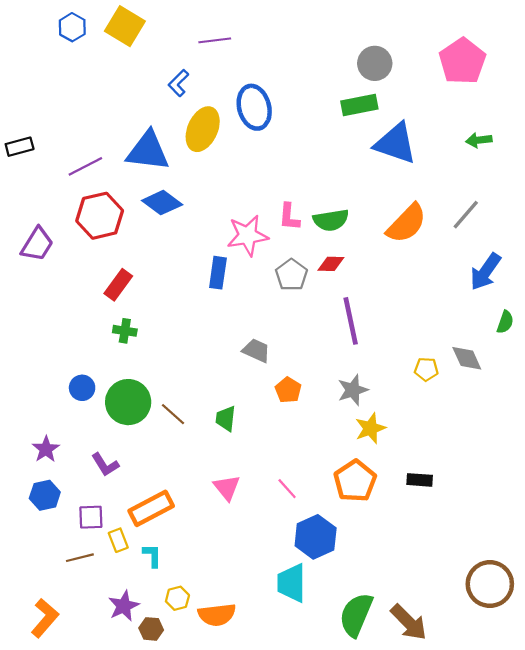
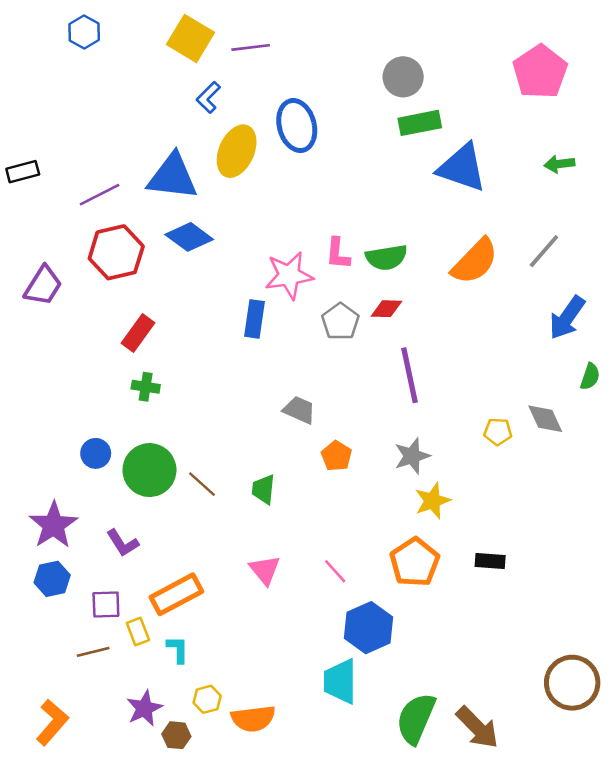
yellow square: (125, 26) -> (190, 38), moved
gray circle: (375, 63) -> (403, 77), moved
purple star: (46, 449) -> (53, 525), size x1.5

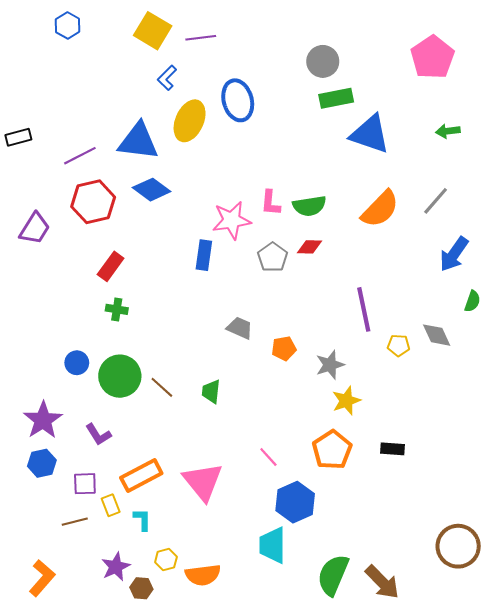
purple line: (409, 375) -> (364, 309), moved
orange pentagon: (336, 456) -> (284, 348), moved, turned 30
pink triangle: (265, 570) -> (203, 482), moved, size x1.6

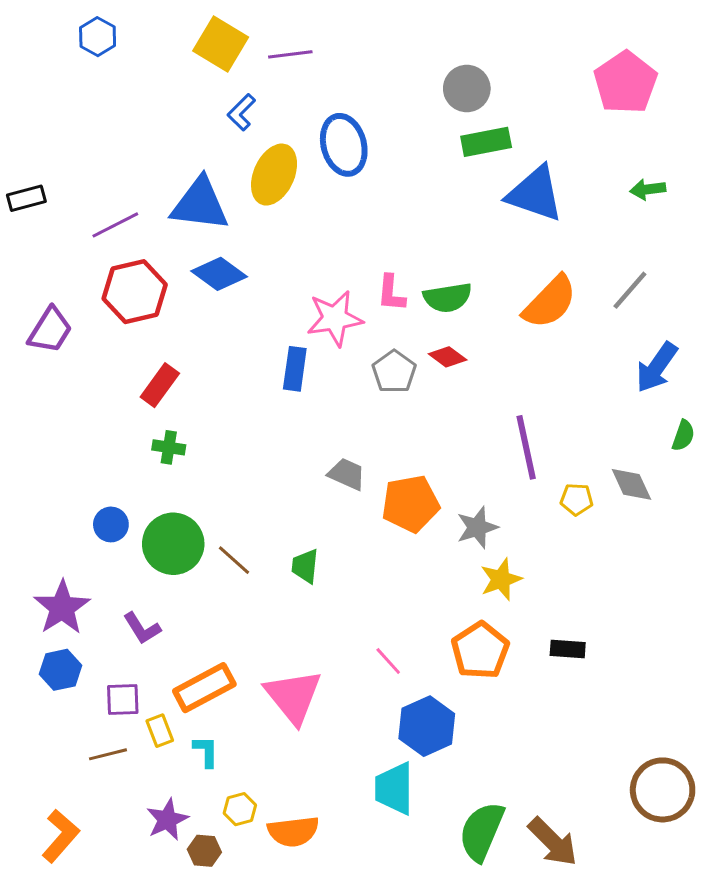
red diamond: (309, 247) -> (448, 357), turned 35
orange pentagon: (284, 348) -> (410, 504), size x1.6

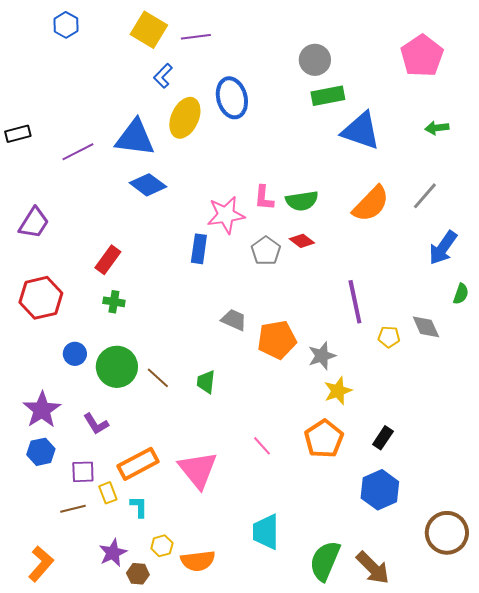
red hexagon: (135, 292) -> (41, 298), moved
black rectangle: (568, 649) -> (383, 438), turned -60
blue hexagon: (427, 726) -> (380, 490), moved

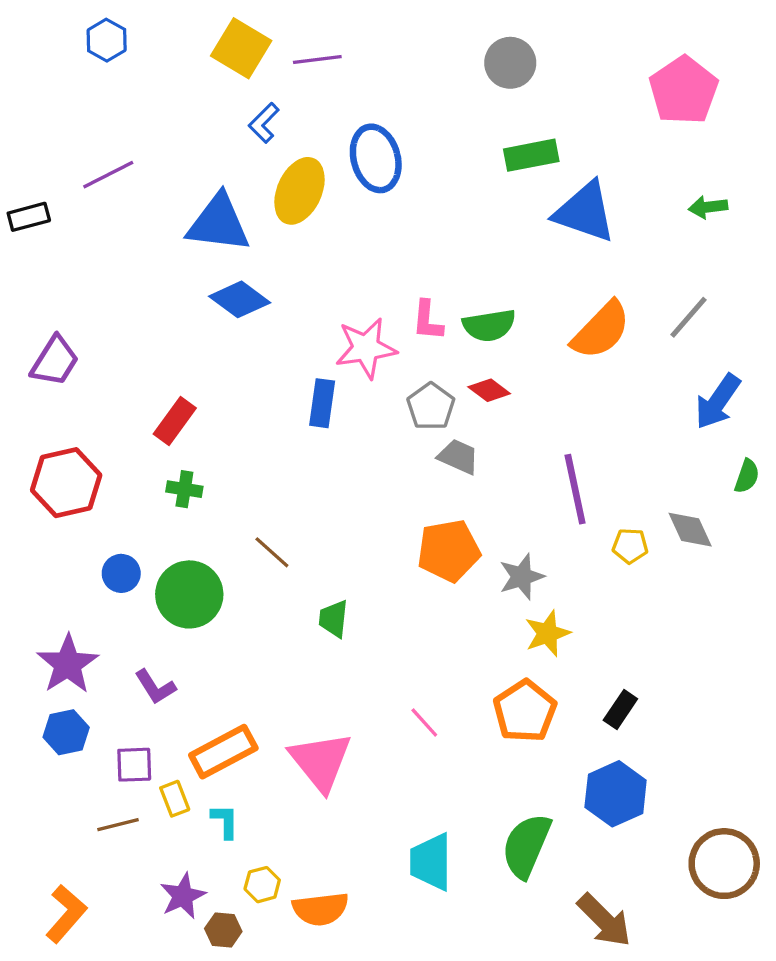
gray circle: (315, 60) -> (510, 63), moved
purple line: (78, 152) -> (108, 175), moved
gray trapezoid: (234, 320) -> (458, 457), moved
brown line: (158, 378) -> (272, 552), moved
green semicircle: (325, 561) -> (526, 846), moved

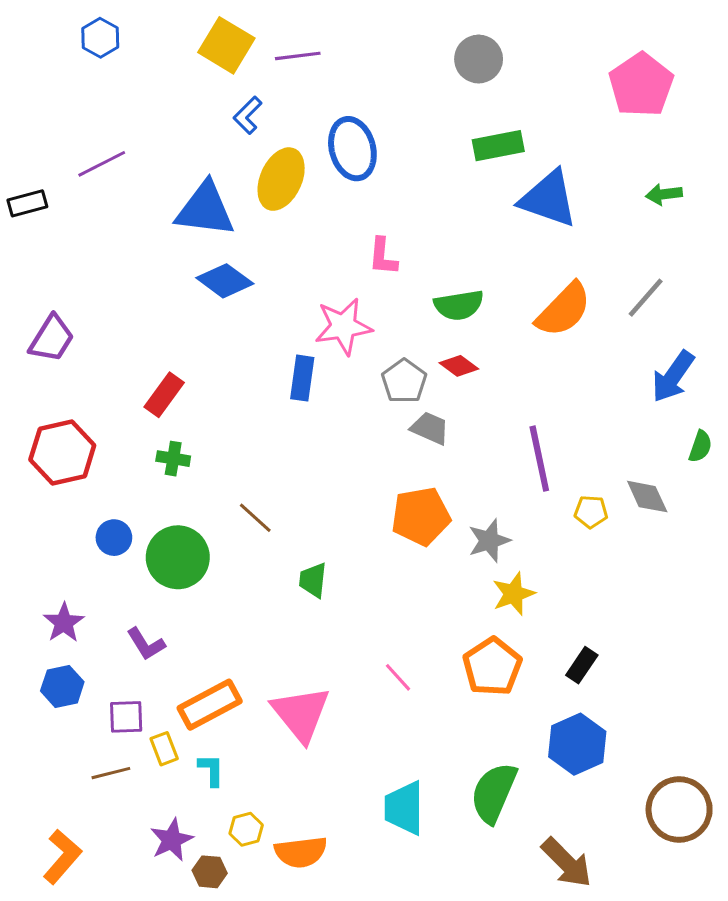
pink L-shape: (428, 321) -> (383, 257), moved
purple star: (68, 664) -> (64, 623), size x0.7

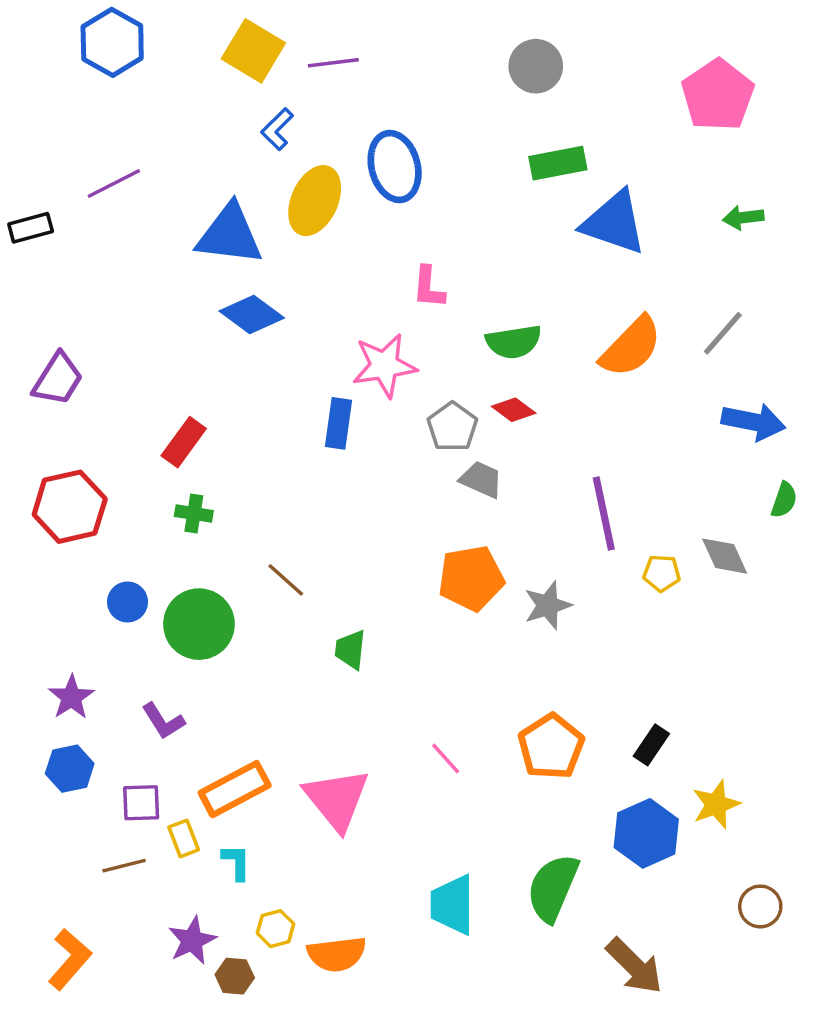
blue hexagon: (100, 38) -> (112, 42), size x1.5
blue arrow: (673, 377) -> (753, 422), turned -114
yellow star: (513, 594) -> (716, 804), moved
brown circle: (679, 810) -> (760, 906), size x0.6

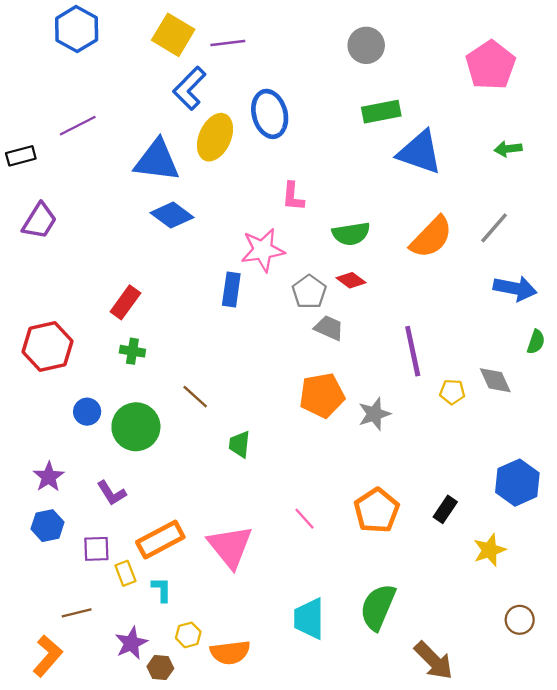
blue L-shape: (277, 129) -> (189, 88), size x1.5
purple trapezoid: (58, 379) -> (39, 221), moved
blue hexagon: (646, 833) -> (517, 483), moved
brown line: (124, 866) -> (77, 613), moved

